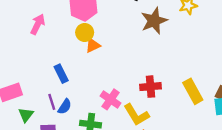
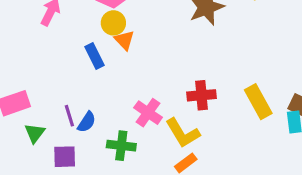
orange triangle: (93, 45) -> (124, 40), turned -49
blue rectangle: (61, 74) -> (95, 56), moved

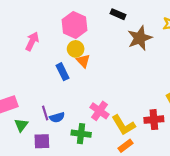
red cross: (202, 95) -> (154, 120), moved
blue semicircle: (87, 122) -> (57, 117), turned 40

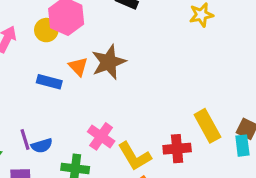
brown star: (140, 38) -> (109, 62), moved
yellow circle: (76, 49) -> (46, 30), moved
blue rectangle: (63, 72) -> (49, 82), turned -49

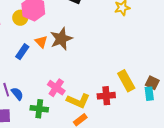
blue rectangle: (49, 82) -> (22, 52), turned -70
blue semicircle: (42, 146) -> (17, 94), turned -112
yellow L-shape: (134, 156) -> (78, 101), turned -35

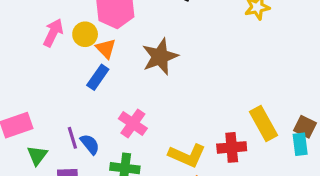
yellow circle: (20, 18) -> (85, 34), moved
orange triangle: (41, 42) -> (106, 49), moved
pink cross: (56, 88) -> (133, 124), moved

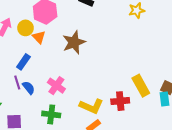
blue rectangle: (98, 77) -> (23, 62), moved
purple line: (72, 138) -> (17, 83), moved
blue semicircle: (90, 144) -> (29, 88), moved

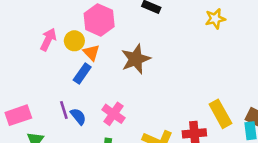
blue rectangle: (23, 62) -> (82, 73), moved

